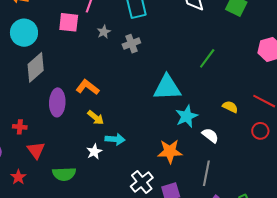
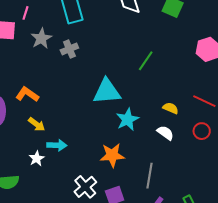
gray star: (104, 32) -> (41, 38), size x1.5
white semicircle: (210, 135) -> (165, 133), moved

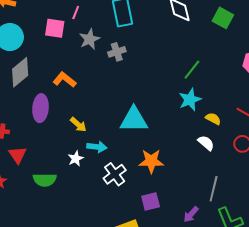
cyan triangle: (107, 91) -> (134, 120), moved
orange L-shape: (27, 94) -> (65, 80), moved
cyan star: (127, 119) -> (190, 100), moved
gray line: (150, 176) -> (214, 189), moved
white cross: (85, 187) -> (115, 174), moved

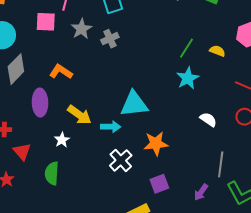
yellow semicircle: (213, 119) -> (217, 51), moved
yellow arrow: (78, 125) -> (79, 115), size x1.4
cyan arrow: (97, 147) -> (111, 127), moved
white star: (76, 159) -> (62, 140), moved
green semicircle: (45, 180) -> (52, 173), turned 100

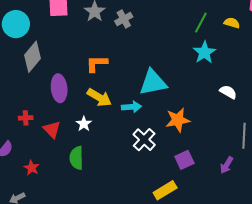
orange L-shape: (61, 72) -> (97, 64), moved, turned -30
red triangle: (22, 152) -> (52, 129), moved

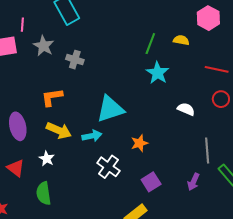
gray cross: (124, 19) -> (75, 60), moved, turned -36
orange star: (178, 120) -> (139, 143), size x0.7

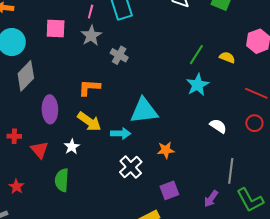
pink line: (22, 25) -> (91, 12), moved

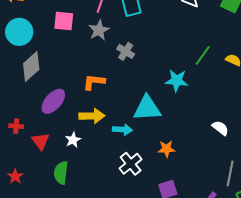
cyan star: (198, 85) -> (177, 81), moved, turned 30
purple ellipse: (50, 109) -> (53, 101), turned 40
yellow arrow: (89, 122) -> (92, 116), turned -40

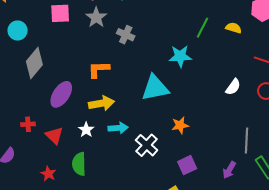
cyan circle: (19, 32) -> (18, 30), size x0.7
white semicircle: (220, 128) -> (233, 87), moved, turned 96
cyan arrow: (122, 130) -> (118, 128), moved
red star: (15, 176) -> (48, 174), moved

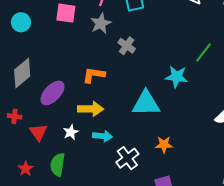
gray diamond: (34, 63) -> (22, 73), moved

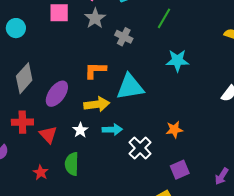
green line: (203, 53) -> (164, 18), moved
cyan triangle: (146, 103) -> (130, 87), moved
red cross: (14, 116) -> (22, 122), size x1.5

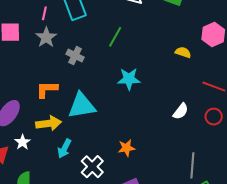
white star: (80, 130) -> (22, 142), moved
cyan arrow: (112, 130) -> (64, 148), turned 120

